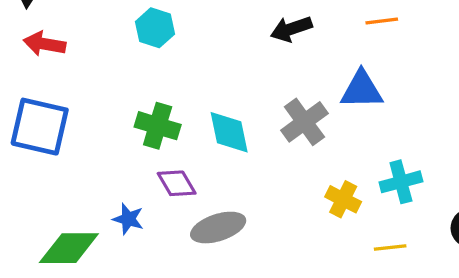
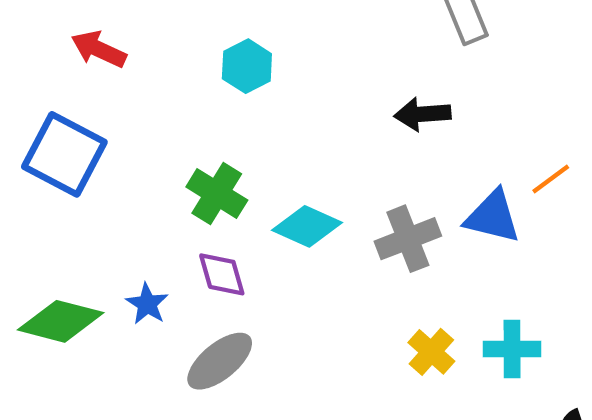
orange line: (382, 21) -> (551, 179), moved, turned -44
cyan diamond: (229, 132) -> (307, 226), turned -69
gray ellipse: (218, 228) -> (220, 361), moved, turned -36

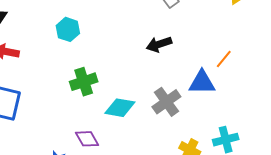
cyan hexagon: (247, 66) -> (68, 29), moved
green cross: (217, 194) -> (84, 82), moved, turned -36

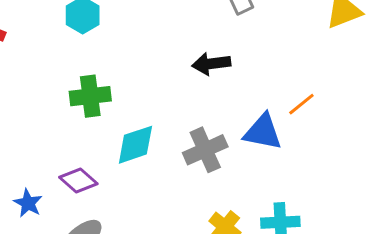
cyan diamond: (120, 108) -> (135, 145), turned -40
purple diamond: (87, 139) -> (78, 180), turned -30

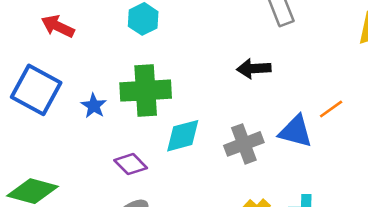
green cross: (90, 96) -> (146, 91), size x1.4
blue star: (28, 203) -> (94, 106), moved

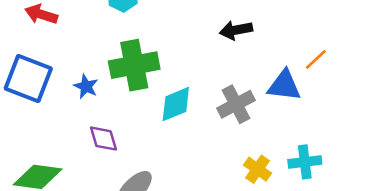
purple diamond: (131, 164) -> (103, 139), moved, turned 36

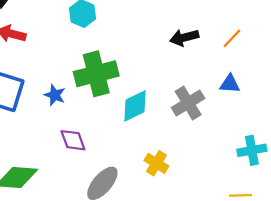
orange line: (316, 59) -> (232, 38), moved
blue triangle: (284, 86) -> (230, 84), size x0.7
yellow cross: (258, 169) -> (156, 163), moved

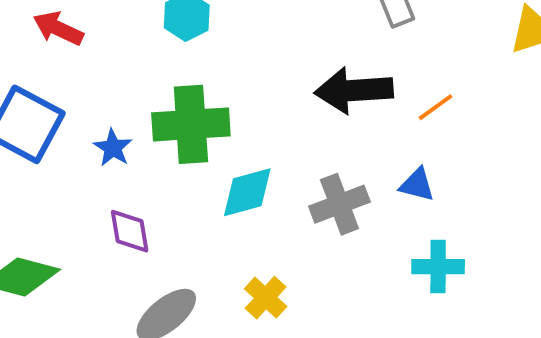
black arrow: (184, 37) -> (354, 90), size x1.5
cyan cross: (252, 150) -> (438, 267), moved

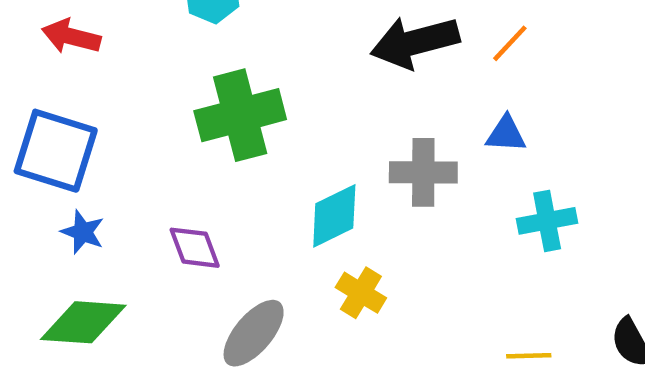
blue star: (113, 148) -> (83, 232), moved
cyan diamond: (247, 192) -> (334, 216), moved
gray cross: (339, 204) -> (423, 172), turned 32

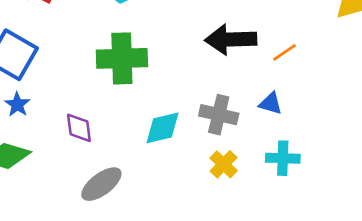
yellow cross: (361, 293) -> (224, 164), moved

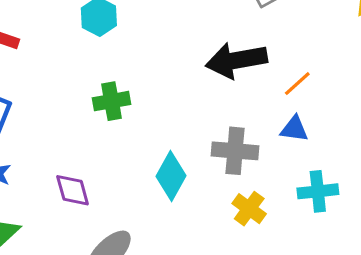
orange line: (285, 52) -> (297, 84), moved
green cross: (122, 58) -> (112, 101), size x0.6
cyan diamond: (162, 128) -> (171, 176), turned -39

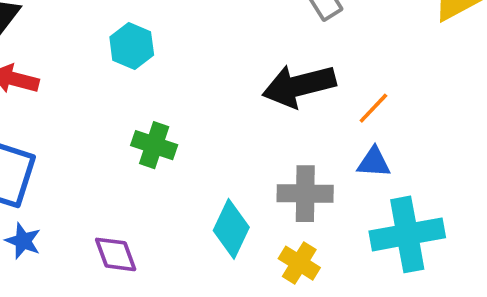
green cross: (112, 101) -> (154, 145), turned 33
cyan cross: (318, 191) -> (407, 234), size x1.5
yellow cross: (249, 209) -> (299, 263), moved

